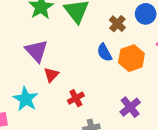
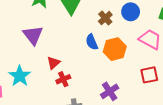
red triangle: (51, 75) -> (53, 63), moved

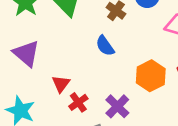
orange hexagon: (115, 49) -> (151, 76), moved
purple cross: (110, 91) -> (117, 106), moved

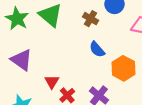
blue semicircle: (105, 46) -> (97, 49), moved

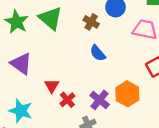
orange hexagon: (123, 68) -> (127, 94), moved

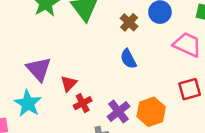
purple triangle: (21, 64) -> (39, 69), moved

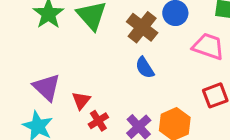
brown cross: (129, 22) -> (142, 27), size x1.5

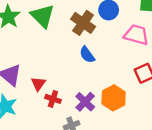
red cross: (98, 121) -> (53, 99), turned -35

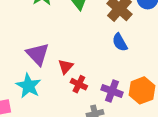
purple cross: (85, 102) -> (112, 91), turned -30

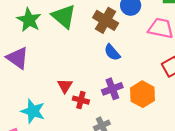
purple triangle: (38, 54) -> (18, 58), moved
purple cross: (112, 91) -> (112, 89), moved, turned -30

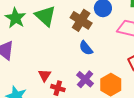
purple cross: (112, 89) -> (85, 79), turned -30

